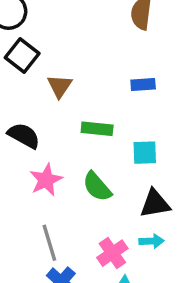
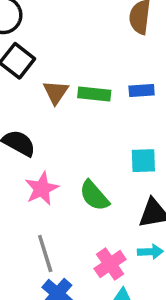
green rectangle: (97, 129) -> (94, 94), moved

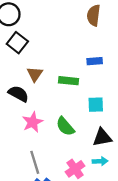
brown triangle: (56, 92) -> (35, 74), moved
green rectangle: (94, 94) -> (68, 81), moved

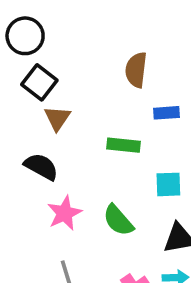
brown semicircle: (94, 15) -> (136, 70), moved
brown triangle: (35, 74) -> (57, 118), moved

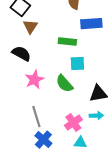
blue rectangle: (167, 113) -> (91, 24), size x1.5
cyan square: (168, 184) -> (77, 64), moved

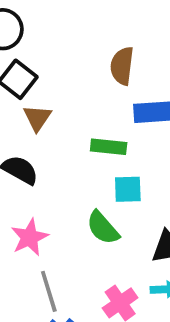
pink star: (34, 80) -> (30, 237), moved

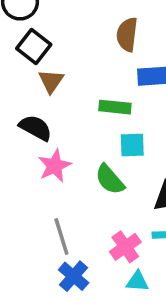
pink star: (30, 237) -> (55, 166), moved

